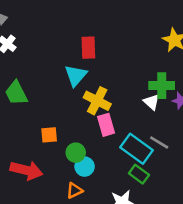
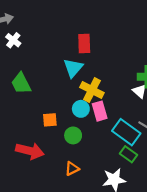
cyan circle: (85, 167) -> (81, 109), moved

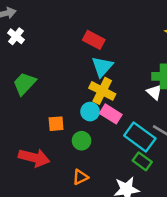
red rectangle: (84, 44) -> (94, 40), turned -60
cyan triangle: (73, 68) -> (102, 67), moved
green trapezoid: (21, 83) -> (24, 84), turned 70
pink rectangle: (100, 111) -> (111, 114), turned -42

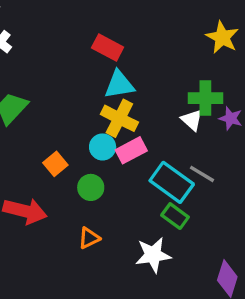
cyan triangle: (102, 67) -> (119, 85), turned 40
pink rectangle: (111, 114) -> (131, 150), turned -60
orange square: (56, 124) -> (55, 164), turned -35

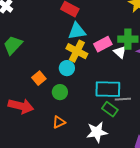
pink rectangle: (131, 150) -> (103, 44), moved
gray line: (202, 174) -> (123, 99), moved, turned -35
cyan rectangle: (172, 182) -> (108, 89), turned -35

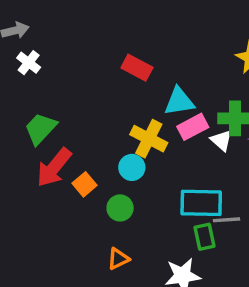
cyan triangle: (77, 31) -> (179, 101), moved
red arrow: (21, 106) -> (54, 167), moved, turned 115
green rectangle: (110, 109) -> (205, 237), turned 42

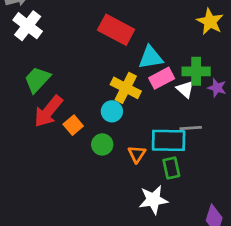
white cross: (29, 63) -> (28, 26), size x1.5
red rectangle: (137, 68) -> (116, 30), size x1.4
gray line: (227, 220) -> (191, 128), moved
orange triangle: (118, 259) -> (137, 154), moved, turned -30

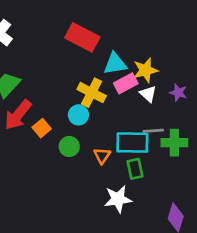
yellow star: (210, 22) -> (145, 70), moved, turned 30
green cross: (196, 71) -> (174, 143), moved

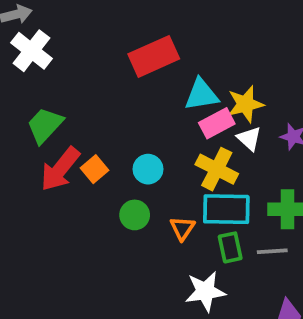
red rectangle: (82, 37) -> (154, 56), turned -52
yellow cross: (92, 93) -> (217, 169), moved
orange square: (42, 128) -> (95, 169), moved
gray line: (153, 131) -> (272, 251), moved

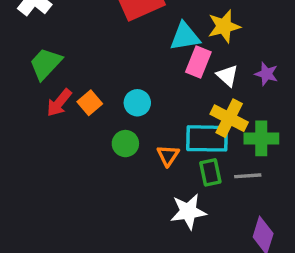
yellow star: (245, 104) -> (224, 26), moved
pink rectangle: (217, 123) -> (198, 62), turned -40
red arrow: (60, 169) -> (59, 103), size x0.7
yellow cross: (217, 169) -> (229, 118), moved

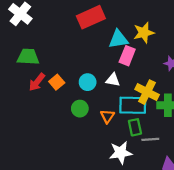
green trapezoid: (46, 64) -> (28, 57), turned 50
white triangle: (227, 76) -> (113, 80), moved, turned -32
gray line: (248, 176) -> (150, 139), moved

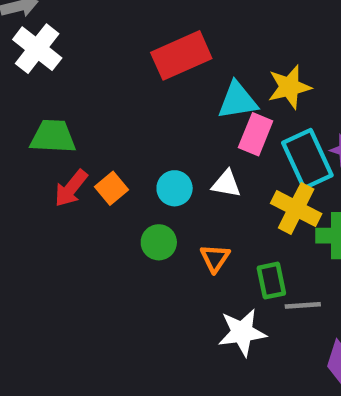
cyan rectangle: (133, 105) -> (307, 159), moved, turned 64

